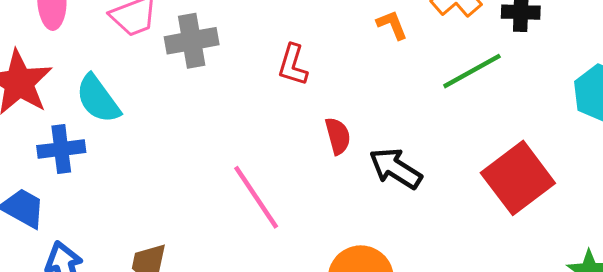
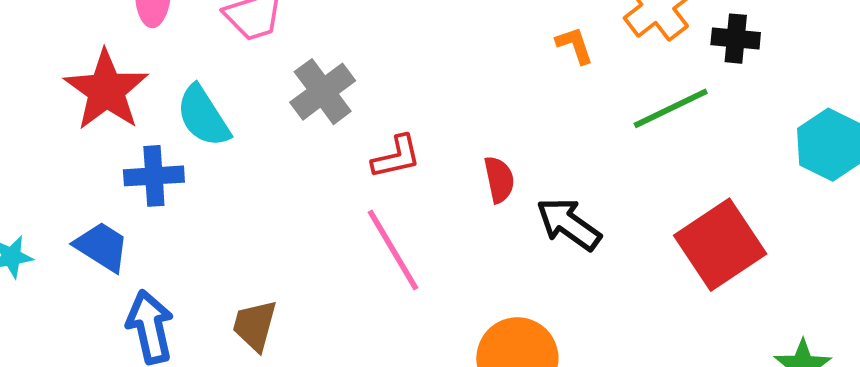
gray cross: (192, 41) -> (323, 92), moved, turned -30
red L-shape: (293, 65) -> (396, 157), moved, turned -123

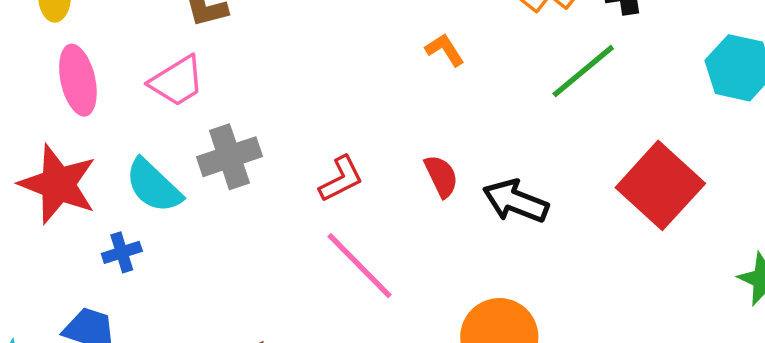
orange L-shape: (575, 45) -> (445, 50), moved
gray cross: (323, 92) -> (229, 157), moved, turned 32
blue cross: (154, 176) -> (122, 252), size x0.7

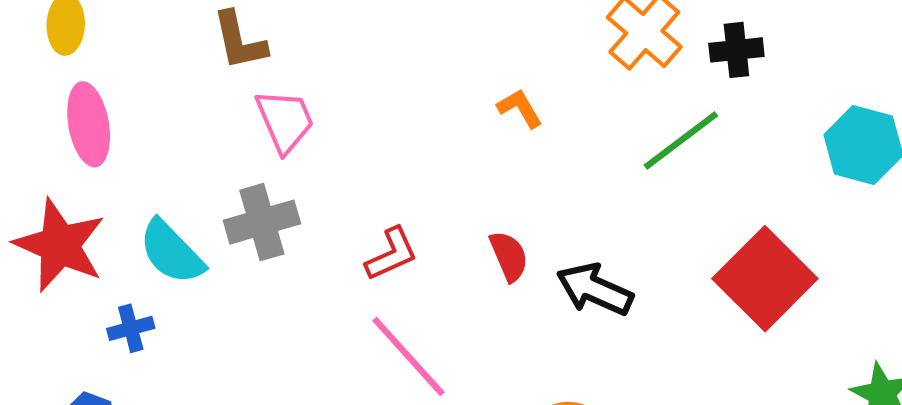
pink trapezoid: (177, 81) -> (285, 121), moved, turned -84

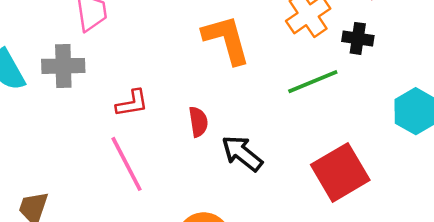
orange L-shape: (520, 108) -> (226, 40), size x2.0

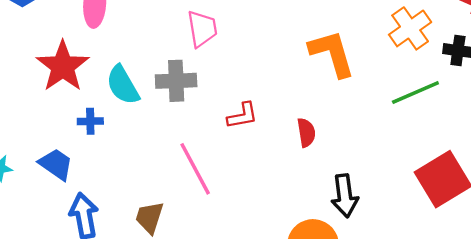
black arrow: (242, 153) -> (345, 196), moved, turned -135
pink line: (126, 164) -> (195, 169), moved

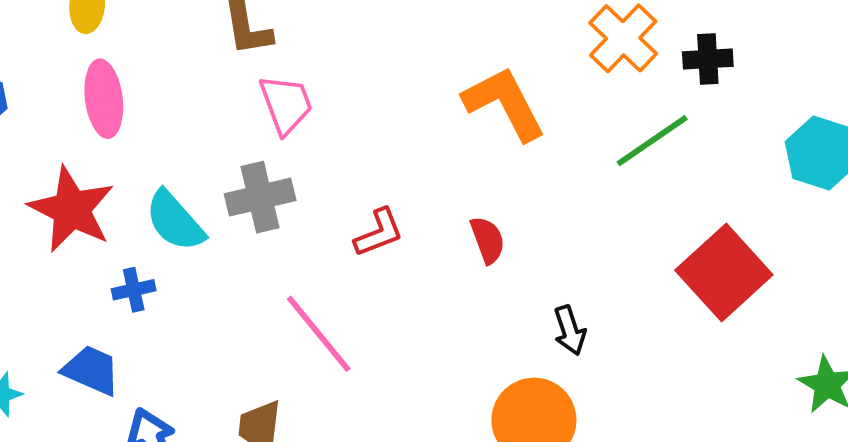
black arrow: (345, 196) -> (570, 330), size x0.7

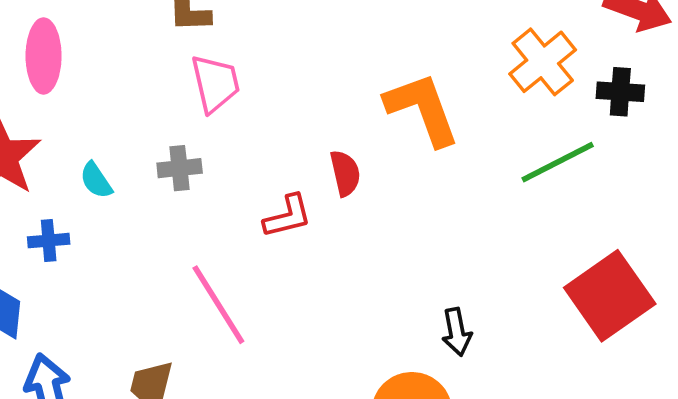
gray cross: (260, 197) -> (180, 168), size x0.7
cyan semicircle: (175, 221) -> (96, 180), size x0.6
red semicircle: (488, 240) -> (345, 173), moved

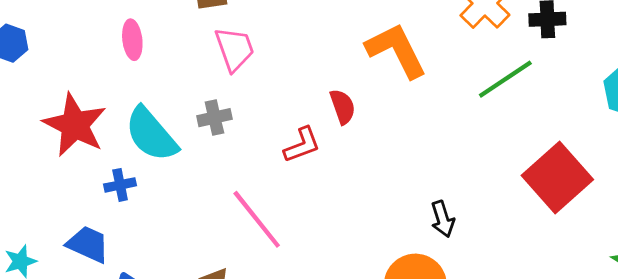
pink ellipse: (44, 56) -> (132, 40), moved, size x0.7
cyan semicircle: (96, 180) -> (151, 134), size x2.0

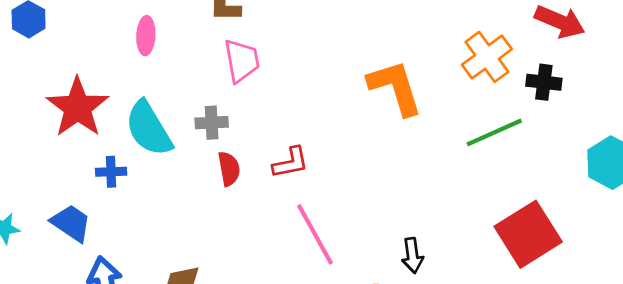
red semicircle: (343, 107) -> (229, 169), moved
pink line: (257, 219) -> (315, 234), moved

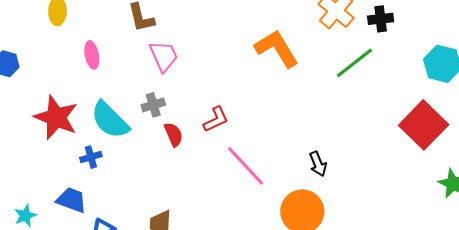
red square: (528, 234) -> (424, 125), moved

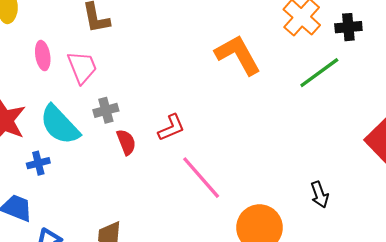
pink trapezoid: (164, 56) -> (82, 67), moved
black arrow: (318, 164) -> (320, 195), moved

